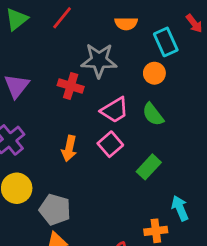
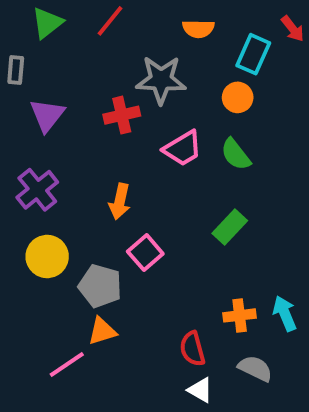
cyan rectangle: (166, 42) -> (253, 54), turned 48
red cross: (71, 86) -> (122, 115), turned -30
pink square: (110, 144) -> (145, 253), moved
cyan arrow: (180, 208) -> (285, 313), moved

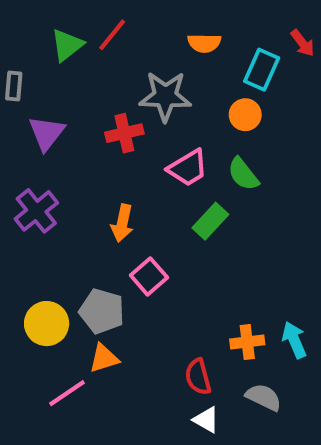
green triangle: (47, 23) -> (67, 45), moved
green rectangle: (230, 227) -> (210, 221), moved
yellow circle: (47, 256) -> (47, 324), moved

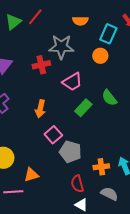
green semicircle: (243, 174) -> (109, 98), moved
gray pentagon: (102, 311) -> (70, 152), moved
pink line: (67, 393) -> (13, 192), turned 30

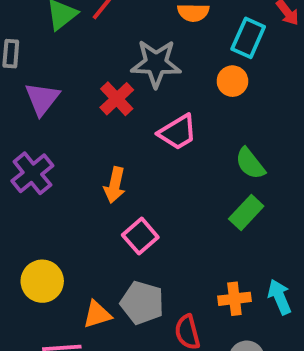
red cross: (41, 65) -> (117, 99), turned -30
green rectangle: (83, 108) -> (246, 213), moved
gray pentagon: (70, 152) -> (142, 303), moved

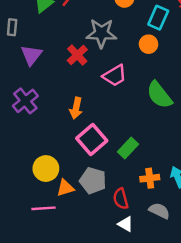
green semicircle: (250, 163) -> (159, 95), size x1.4
green rectangle: (246, 213) -> (128, 148), moved
pink square: (140, 236) -> (92, 140), size x1.4
yellow circle: (42, 281) -> (46, 169), moved

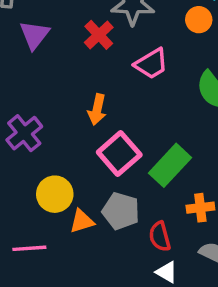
purple cross: (25, 101) -> (24, 133), moved
green rectangle: (128, 148) -> (170, 165), size x1.4
pink line: (43, 208) -> (29, 248), moved

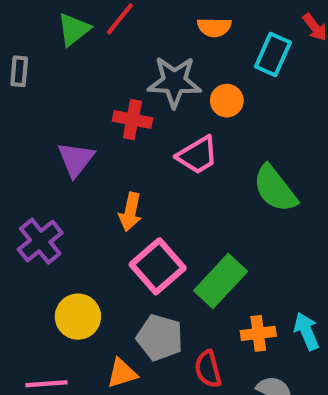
orange circle: (199, 20) -> (227, 101), moved
purple triangle: (34, 35) -> (76, 159), moved
red cross: (99, 35) -> (132, 119), turned -36
orange triangle: (82, 221) -> (122, 373), moved

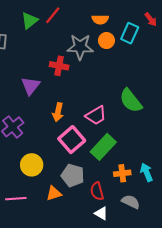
orange circle: (227, 101) -> (106, 41), moved
pink trapezoid: (197, 155) -> (96, 115), moved

